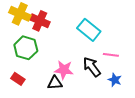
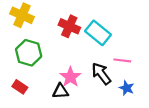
red cross: (40, 21) -> (69, 26), moved
pink star: (64, 70) -> (70, 77), turned 30

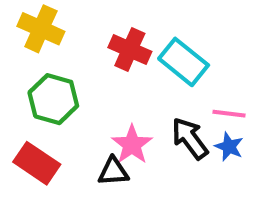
red rectangle: (20, 87) -> (37, 163), size x1.5
blue star: (127, 88) -> (229, 147), moved

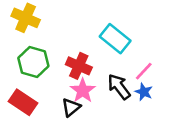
red cross: (130, 49) -> (79, 66), moved
pink line: (229, 114) -> (144, 71), turned -54
black triangle: (113, 171) -> (71, 107), turned -36

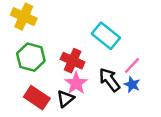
red rectangle: (23, 102) -> (37, 98), moved

